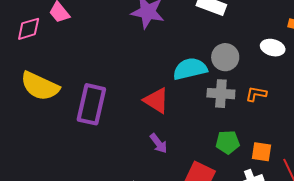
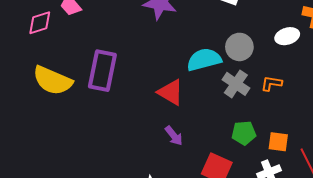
white ellipse: (273, 48) -> (287, 36), turned -30
gray cross: (221, 94) -> (236, 84), turned 32
purple rectangle: (91, 104) -> (102, 71), moved

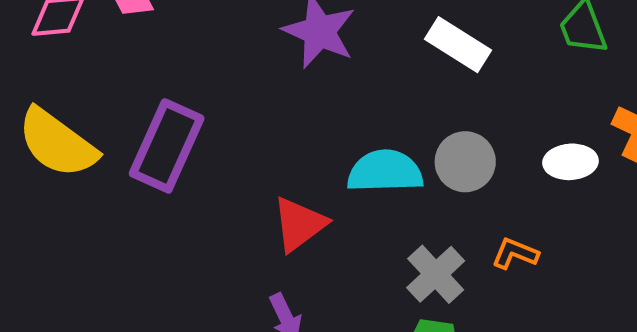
gray cross: (236, 84) -> (436, 274), moved
red triangle: (171, 92) -> (299, 224), turned 40

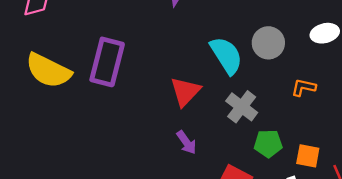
cyan semicircle: (385, 171) -> (226, 55), turned 69
gray cross: (436, 274) -> (242, 107), moved

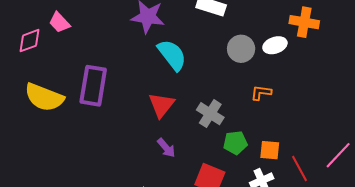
gray circle: (268, 43) -> (241, 49), moved
cyan semicircle: (226, 55) -> (172, 55), moved

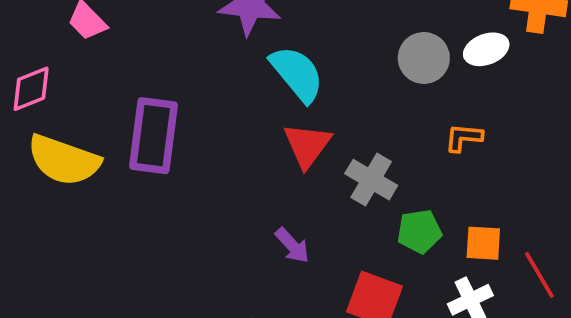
pink diamond: (30, 41) -> (31, 89), moved
red triangle: (162, 105) -> (307, 145), moved

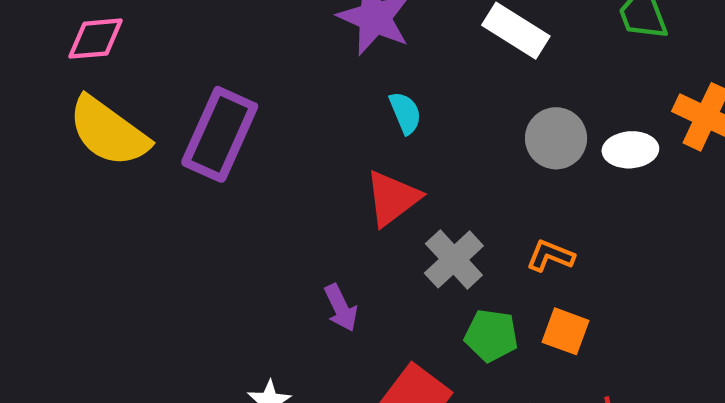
cyan semicircle: (297, 74) -> (405, 113), size x0.6
orange L-shape: (464, 138) -> (550, 256), moved
orange square: (483, 243) -> (565, 331), moved

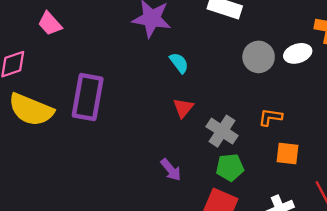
red triangle: (392, 198) -> (183, 108), size x0.7
green pentagon: (491, 335) -> (230, 167), moved

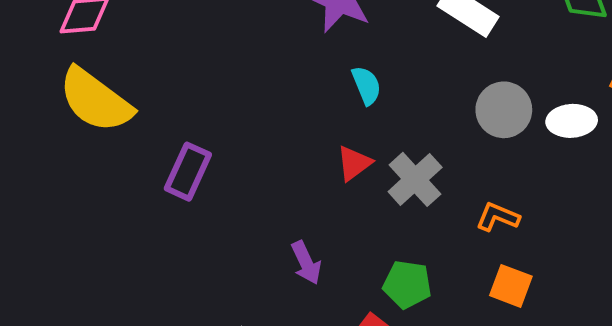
purple rectangle: (88, 97) -> (188, 172), moved, size x0.7
gray cross: (222, 131) -> (415, 179), moved

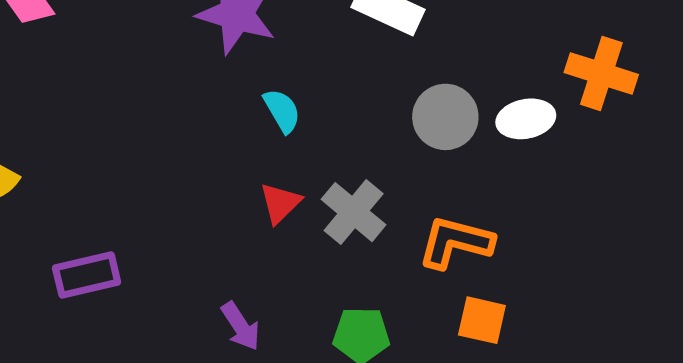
purple rectangle: (188, 172) -> (87, 275), moved, turned 60
orange L-shape: (498, 217) -> (455, 242), size x1.5

